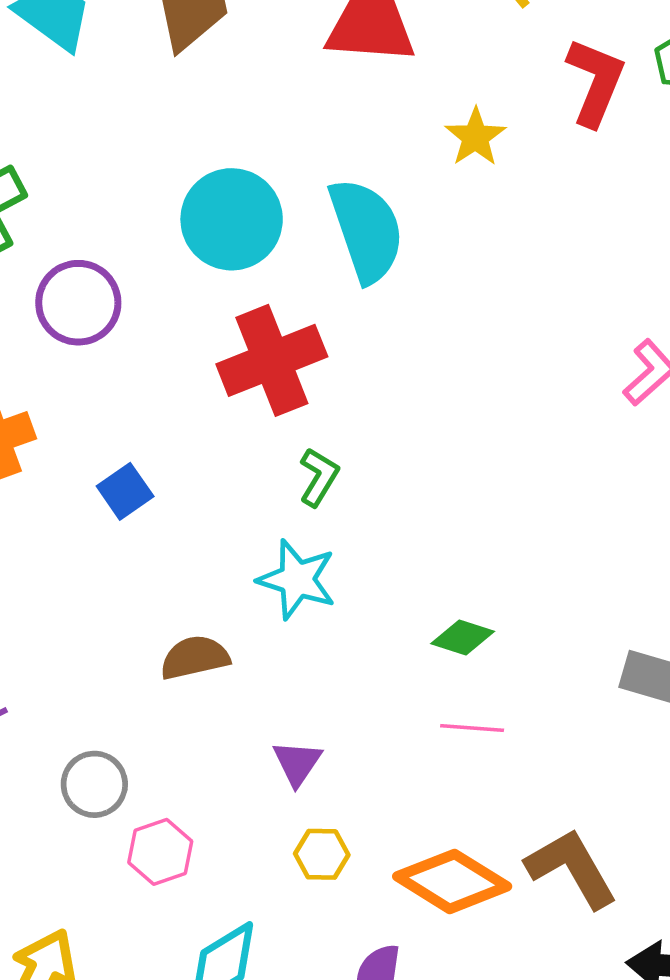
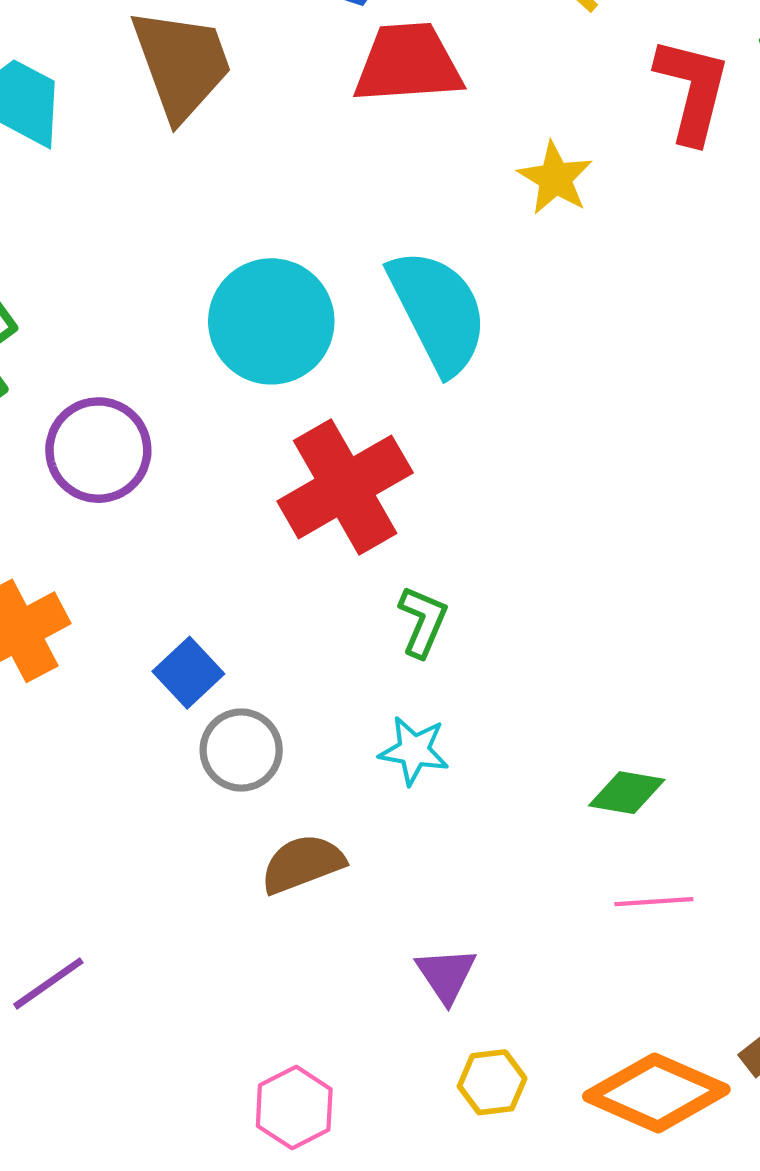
cyan star: (297, 579) -> (414, 751), size x0.7
gray circle: (94, 784) -> (241, 750), moved

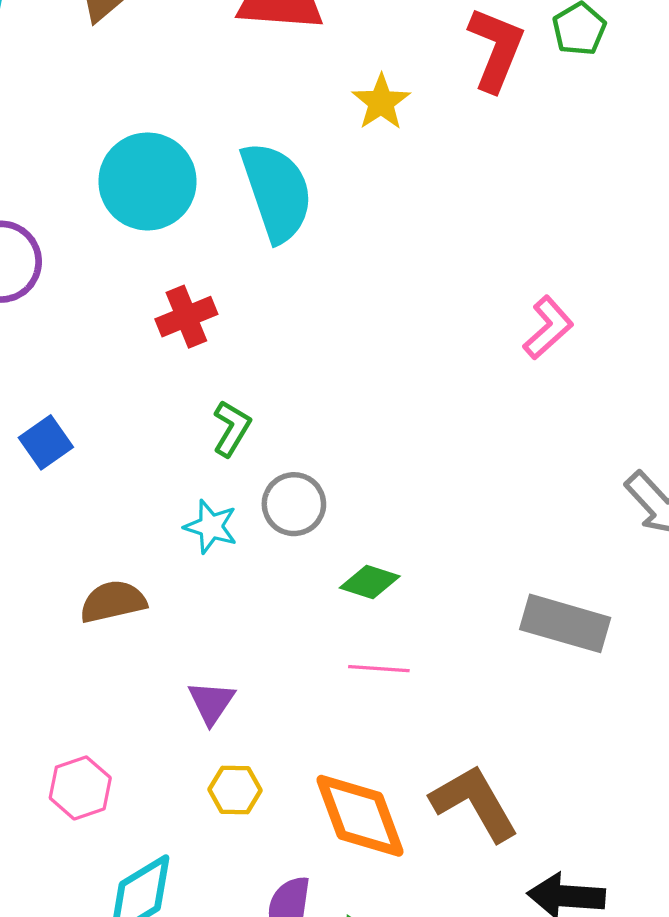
red cross: (345, 487) -> (186, 317), size x0.6
gray circle: (241, 750) -> (294, 504), moved
orange diamond: (656, 1093) -> (360, 816), turned 38

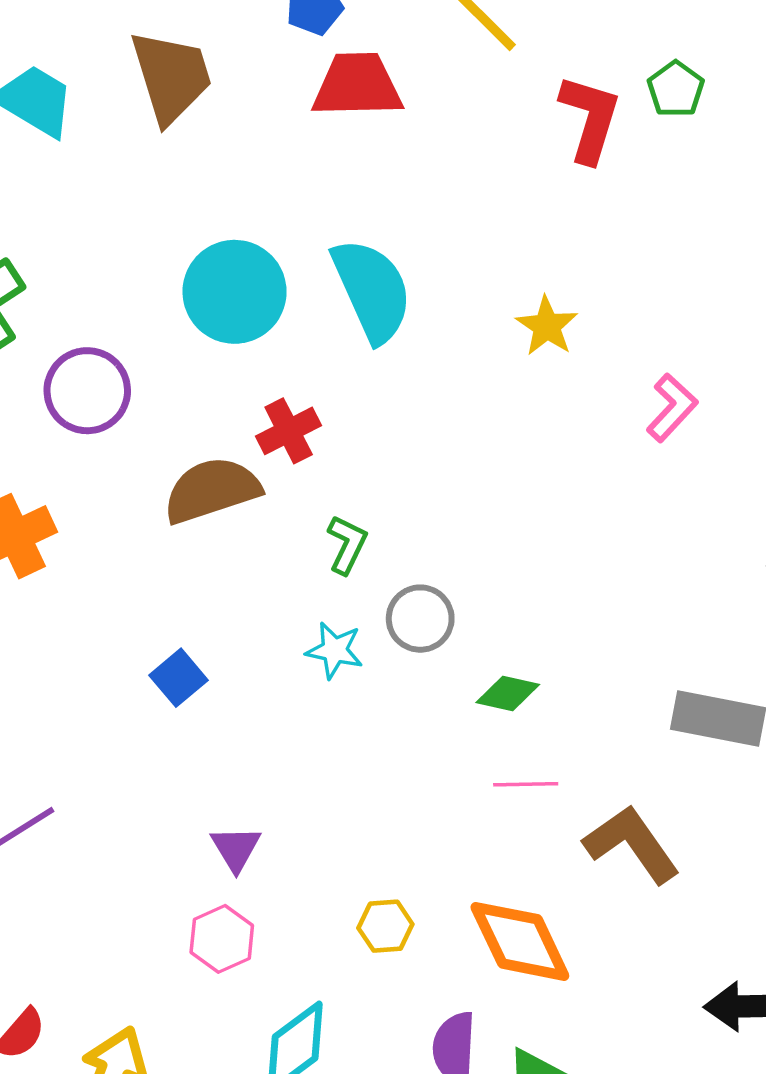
yellow star: (381, 102) -> (547, 326), moved
blue square: (46, 442) -> (178, 678), moved
brown semicircle: (113, 602) -> (212, 490), moved, size x1.4
purple triangle: (211, 702) -> (236, 848), moved
brown L-shape: (474, 803) -> (632, 844), moved

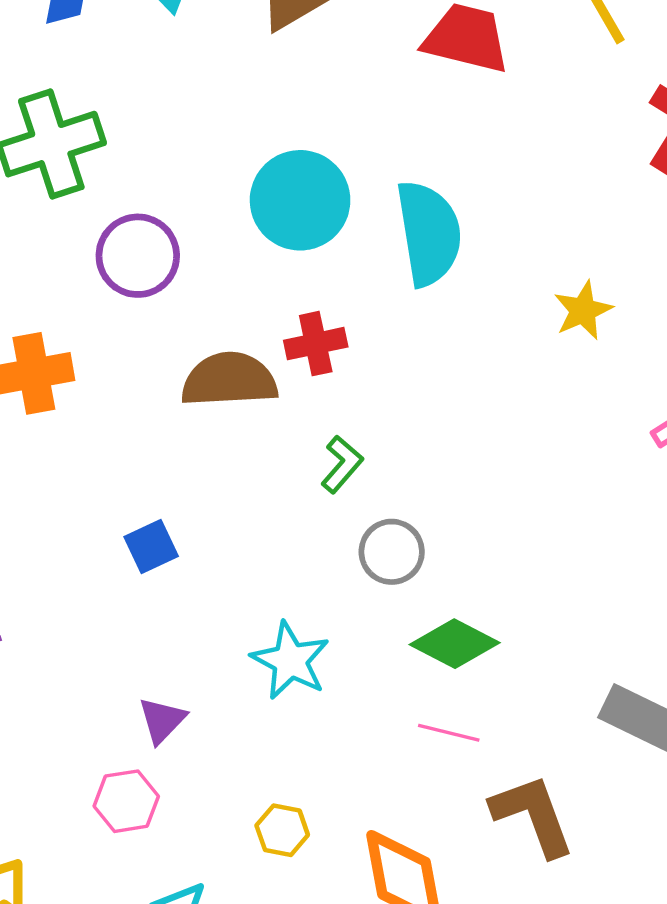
cyan star: (335, 650) -> (290, 661), moved, size x1.4
green diamond: (508, 693) -> (455, 644), size x1.4

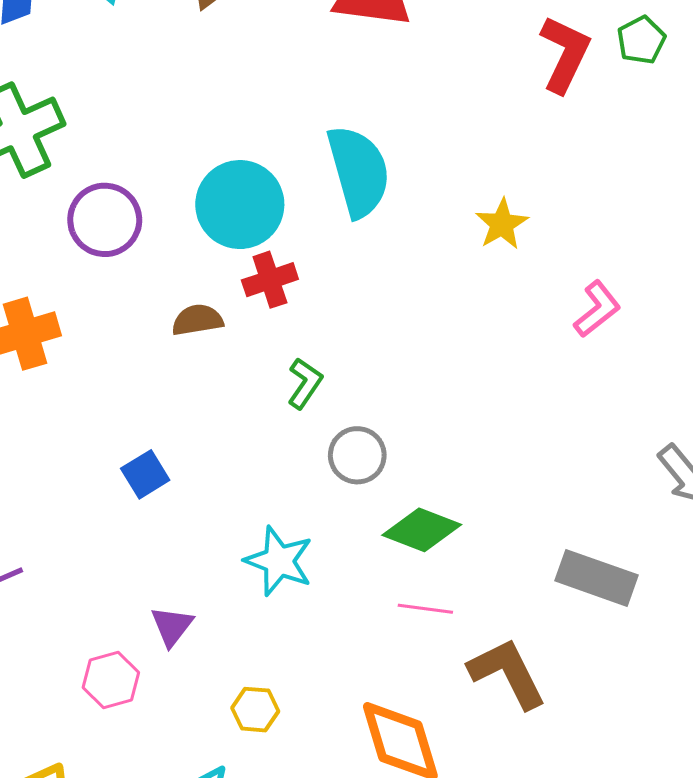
cyan circle: (300, 200) -> (240, 205), moved
brown semicircle: (229, 380) -> (197, 320), size x0.6
pink hexagon: (126, 801) -> (111, 680), moved
yellow hexagon: (282, 830) -> (255, 710), moved

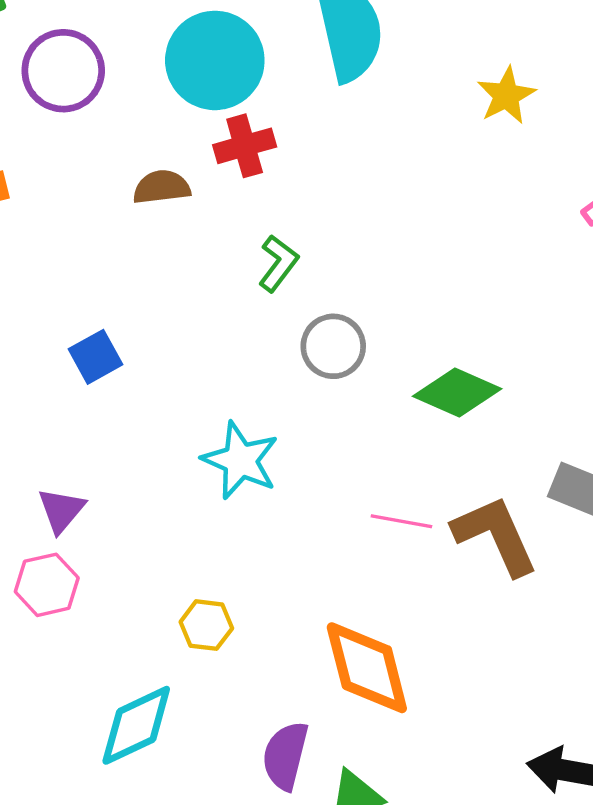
green diamond: (422, 530) -> (457, 393), moved
purple triangle: (172, 626) -> (61, 510), moved
brown L-shape: (507, 673) -> (495, 535), moved

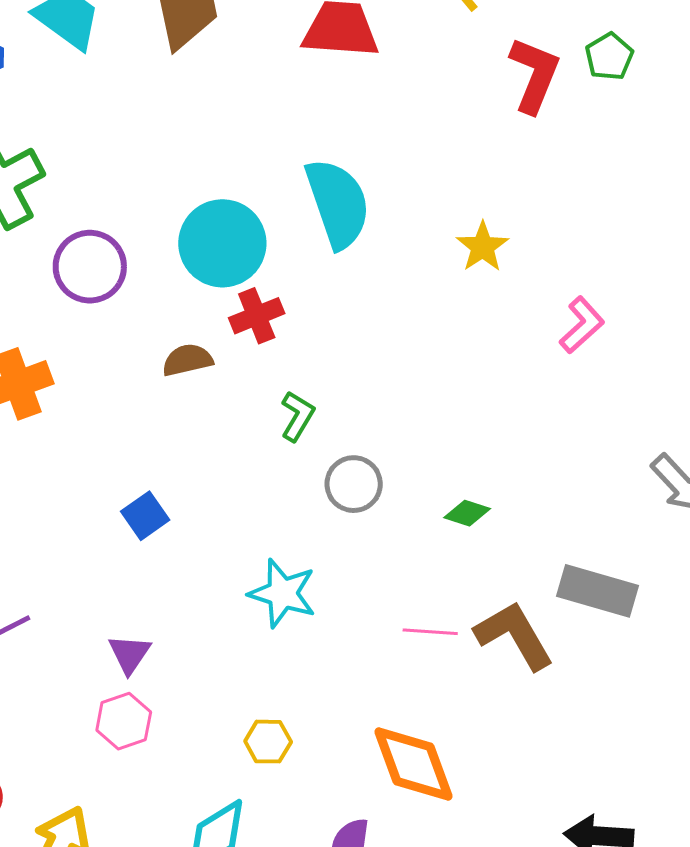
green diamond: (457, 393) -> (467, 513), size x0.6

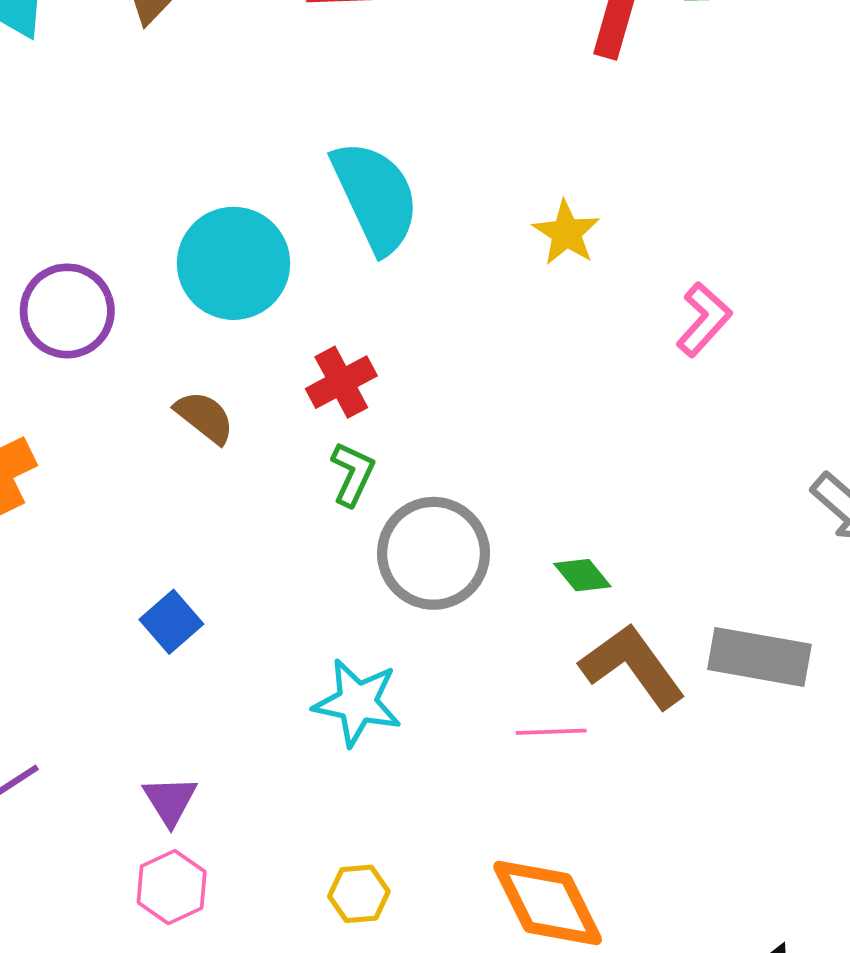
red cross: (257, 316) -> (341, 382), moved
brown semicircle: (187, 360) -> (204, 417), turned 57
gray circle: (354, 484) -> (433, 553), size x1.5
green diamond: (467, 513) -> (582, 575), turned 39
brown L-shape: (514, 635) -> (632, 666), moved

